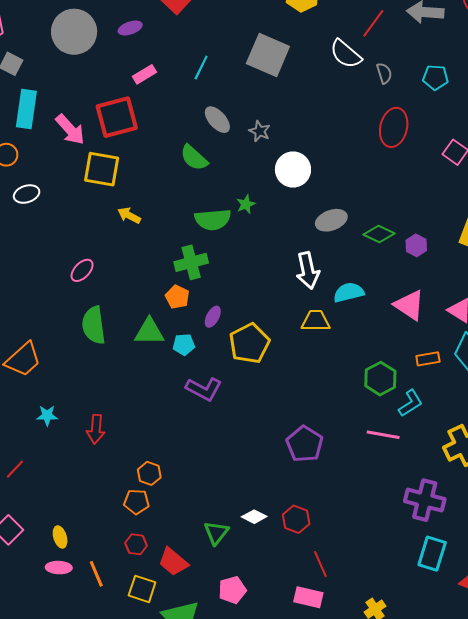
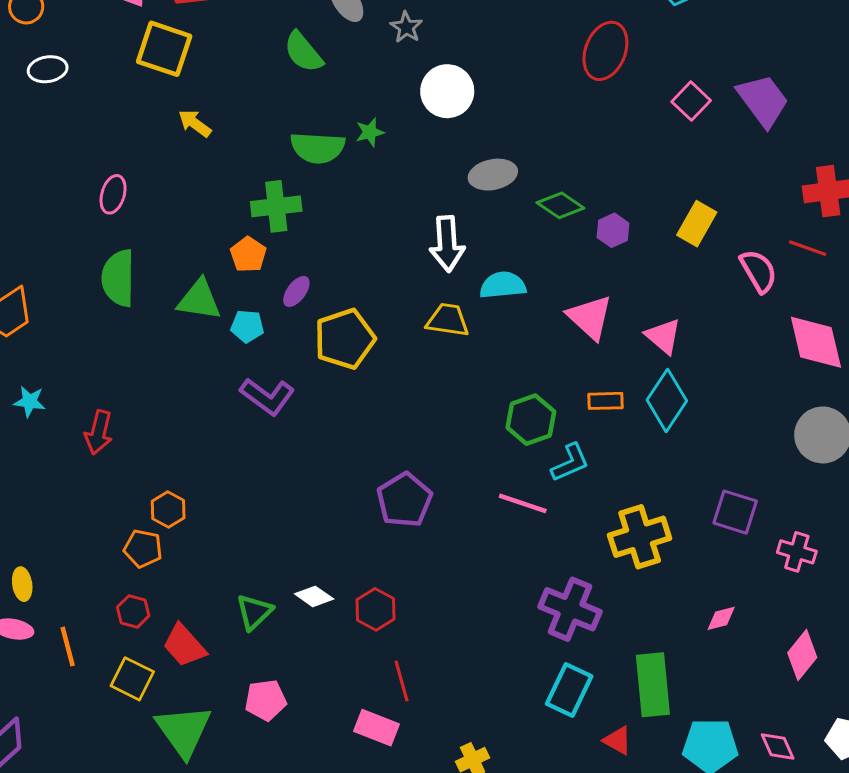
pink ellipse: (82, 270) -> (113, 194), turned -35

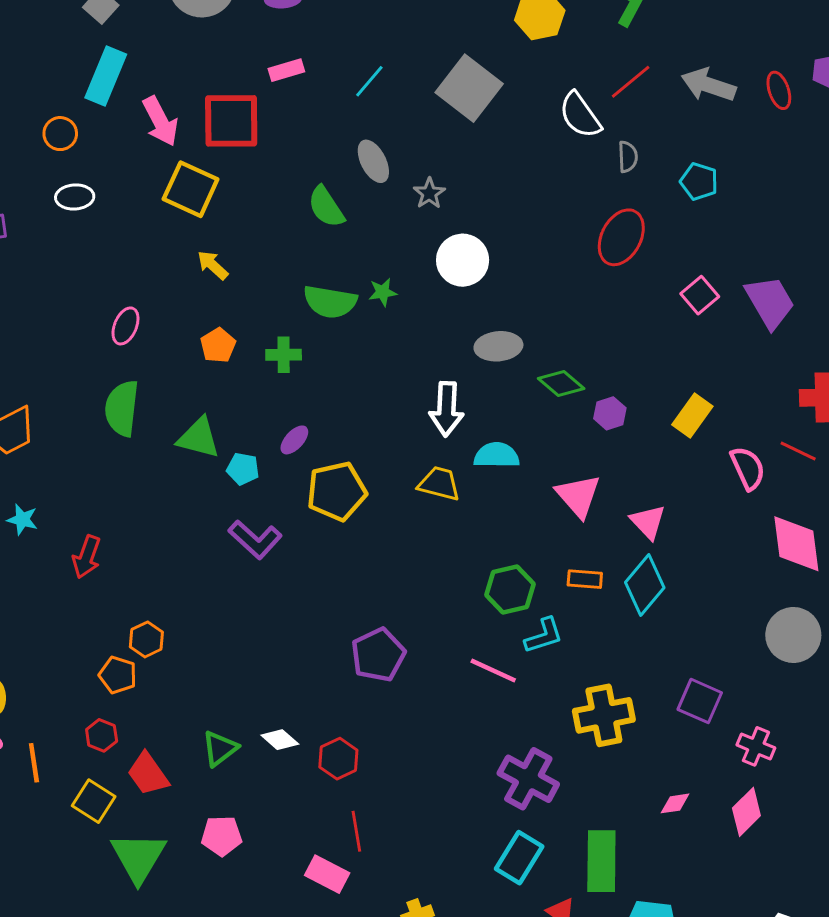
green cross: (276, 206) -> (284, 355), size x0.7
orange pentagon: (248, 254) -> (218, 345), moved
pink diamond: (802, 655) -> (746, 812), moved

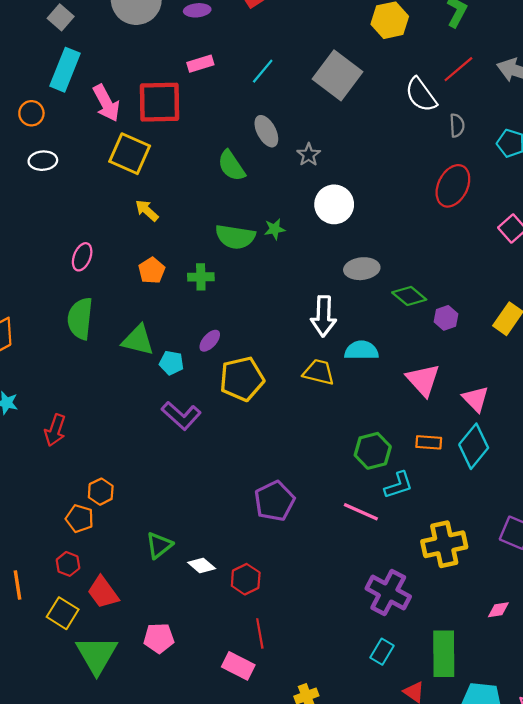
green triangle: (220, 748) -> (159, 545), moved
cyan rectangle: (519, 858) -> (382, 652), size x0.7

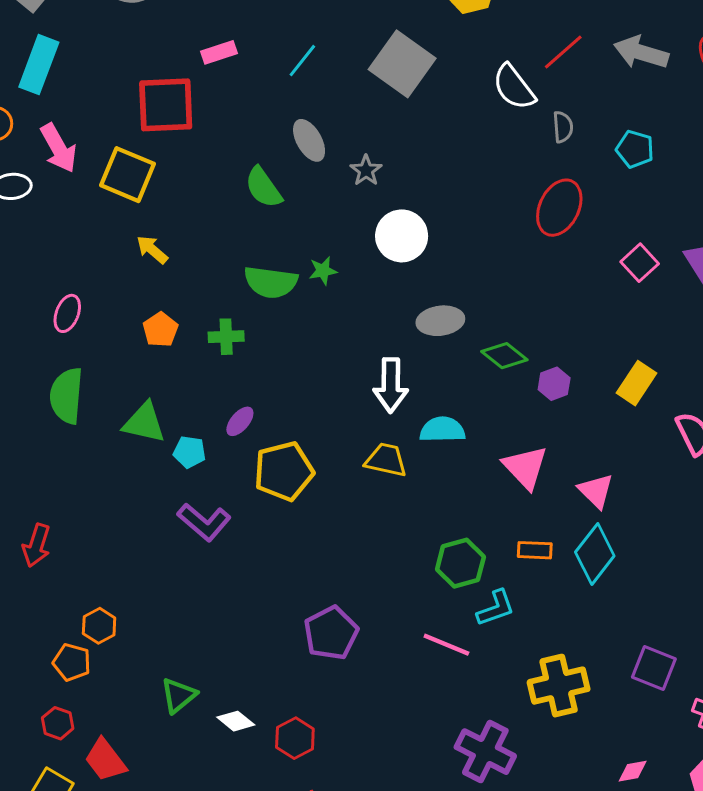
pink arrow: (106, 103) -> (59, 148), moved

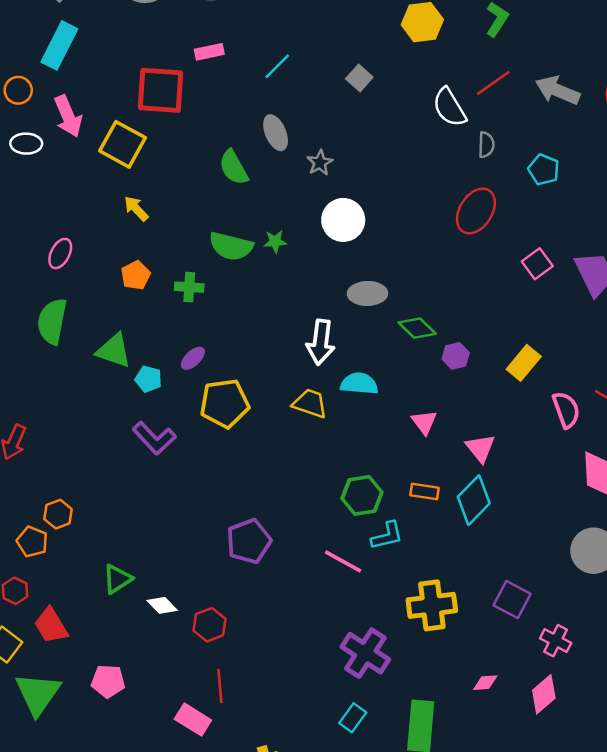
gray square: (402, 64) -> (359, 78), size x0.5
pink triangle: (525, 467) -> (424, 422), size x0.7

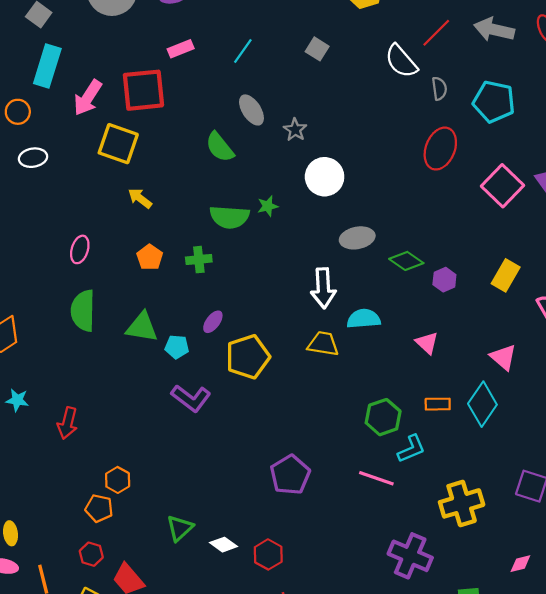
pink arrow: (68, 116) -> (88, 98), moved, turned 66
cyan pentagon: (544, 170) -> (494, 102), size x1.5
pink square: (537, 264) -> (503, 186), size x1.5
pink triangle: (480, 448) -> (503, 357), moved

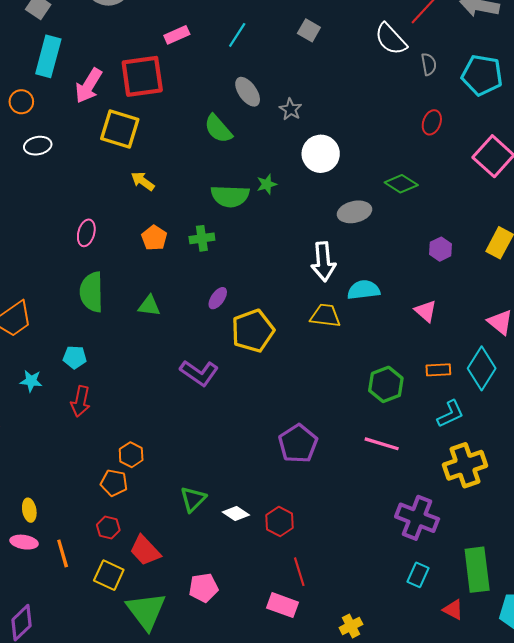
red ellipse: (440, 149) -> (432, 122), size x0.6
green diamond: (406, 261) -> (401, 184), moved
green triangle: (142, 327) -> (149, 306), size x0.7
cyan pentagon: (177, 347) -> (75, 357), moved
cyan L-shape: (411, 449) -> (450, 414), moved

